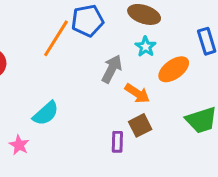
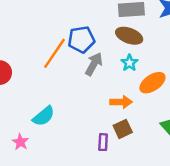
gray arrow: (112, 69) -> (94, 64), moved
orange arrow: (137, 93) -> (121, 102), turned -35

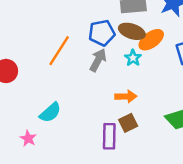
blue pentagon: (81, 39) -> (102, 33), moved
orange ellipse: (152, 83) -> (151, 40), moved
purple rectangle: (103, 142) -> (109, 136), size x1.5

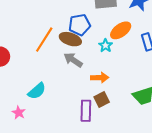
brown ellipse: (132, 31) -> (70, 39), moved
gray arrow: (98, 60) -> (73, 60), moved, turned -84

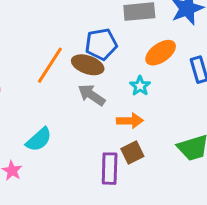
cyan star: (106, 46) -> (140, 86), moved

